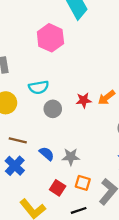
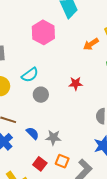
cyan semicircle: (39, 87) -> (30, 75), turned -30
orange arrow: (106, 98) -> (91, 44), moved
red star: (84, 100) -> (76, 84), moved

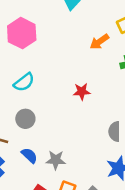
pink hexagon: (43, 32) -> (22, 33), moved
gray circle: (41, 95) -> (25, 119), moved

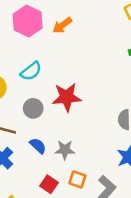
orange arrow: (99, 42) -> (62, 25), moved
red star: (82, 92) -> (67, 97), moved, size x1.6

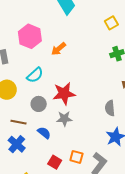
orange arrow: (62, 25) -> (59, 49), moved
gray star: (65, 150) -> (64, 119), moved

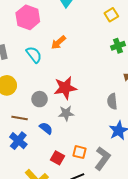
pink hexagon: (30, 36) -> (28, 17), moved
cyan semicircle: (35, 75) -> (34, 55), moved, turned -84

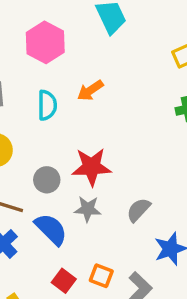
cyan semicircle: (34, 55) -> (47, 105), turned 30
gray semicircle: (112, 101) -> (138, 210), moved, turned 42
blue semicircle: (46, 128) -> (51, 229), size x1.5

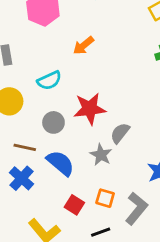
cyan semicircle: (47, 105) -> (49, 80), moved, turned 70
gray star: (88, 209) -> (101, 155), moved, turned 30
gray semicircle: (138, 210) -> (120, 133), moved

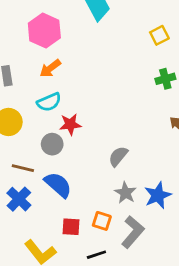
orange arrow: (83, 46) -> (50, 68), moved
red star: (90, 109) -> (70, 124), moved, size x0.7
gray star: (101, 155) -> (125, 193), moved
red square: (74, 205) -> (71, 227), turned -30

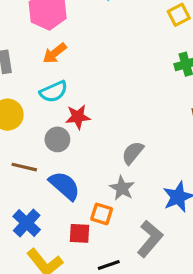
gray star: (125, 193) -> (122, 188), moved
blue cross: (19, 199) -> (27, 223), moved
orange square: (102, 221) -> (102, 214), moved

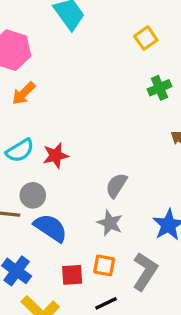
cyan semicircle: (54, 92) -> (20, 150), moved
gray circle: (57, 139) -> (33, 195), moved
orange square: (102, 214) -> (104, 265), moved

